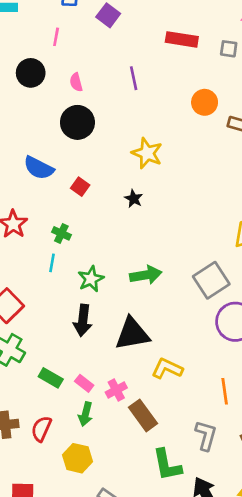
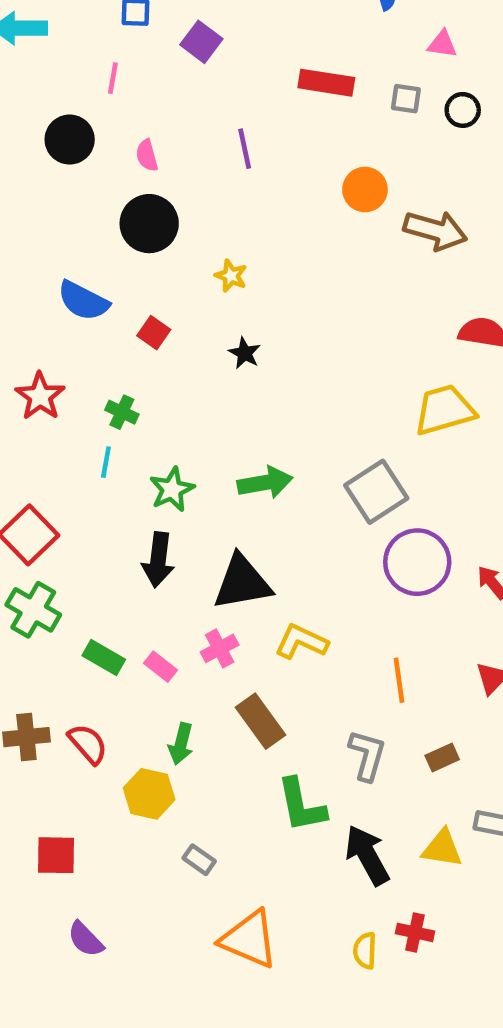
yellow star: (147, 153) -> (231, 276), moved, size x0.6
pink cross: (116, 390) -> (220, 648), moved
green arrow: (85, 414) -> (181, 744), moved
red semicircle: (41, 429) -> (88, 744), turned 115

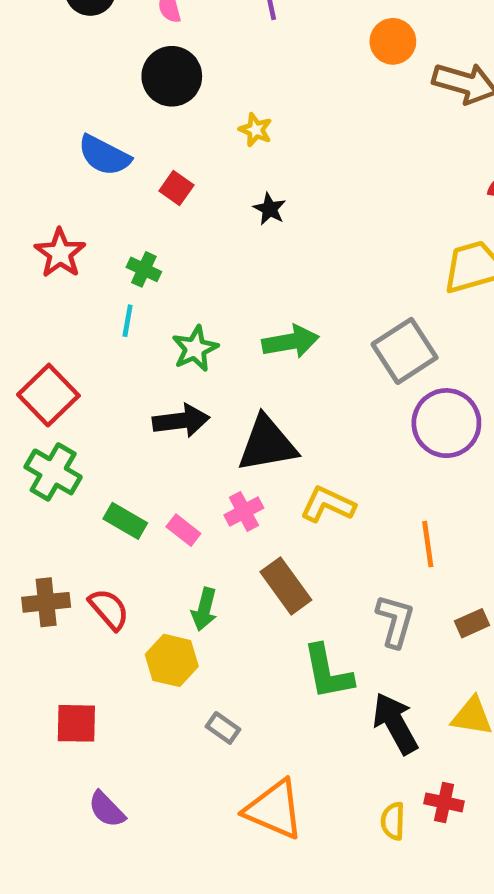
black arrow: (158, 560) -> (181, 421), turned -104

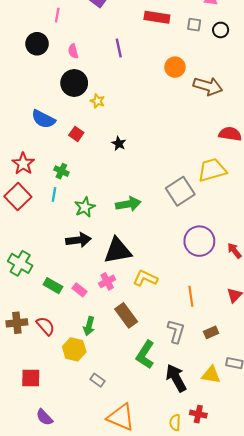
yellow star: (256, 130) -> (98, 101), moved
gray square: (405, 351) -> (180, 191), moved
red square: (48, 395) -> (18, 197), moved
green L-shape: (328, 672) -> (145, 355), turned 44

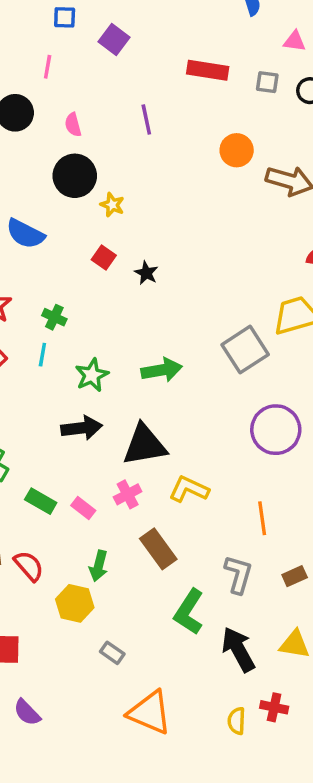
red square: (76, 134) -> (104, 258), moved

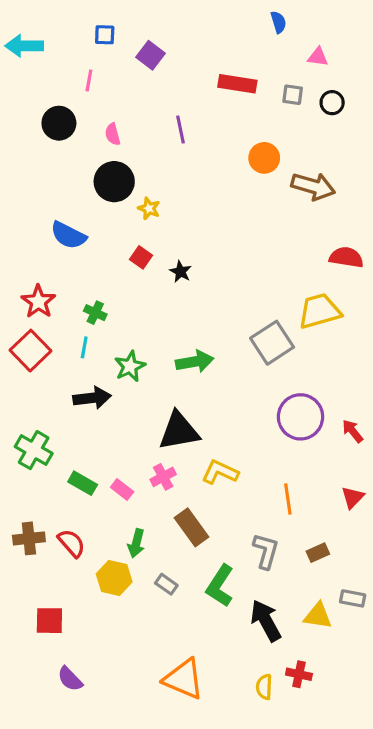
black arrow: (82, 428) -> (92, 398), moved
gray rectangle: (112, 653) -> (166, 584), moved

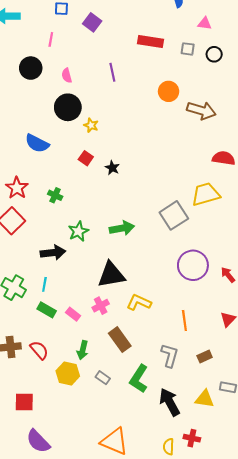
cyan line: (84, 347) -> (44, 284), moved
purple semicircle: (70, 679) -> (38, 441), size x1.4

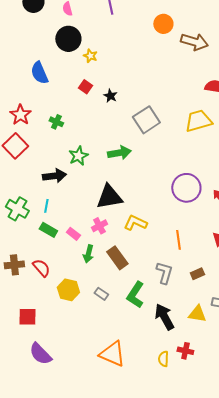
blue semicircle: (37, 143) -> (39, 73), turned 40
gray square: (174, 215) -> (146, 120), moved
green arrow: (83, 350) -> (88, 254), moved

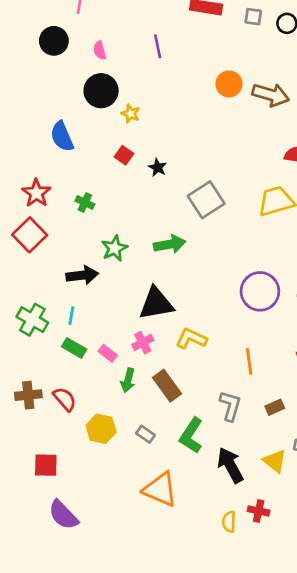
orange circle: (163, 24) -> (229, 84), moved
yellow triangle: (197, 314) -> (275, 461), turned 30
orange triangle: (112, 354) -> (160, 489), moved

